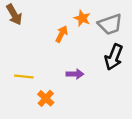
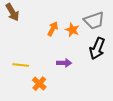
orange star: (82, 18) -> (72, 30), moved

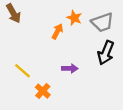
orange star: (72, 30) -> (74, 18), moved
yellow line: (21, 65) -> (22, 71), turned 35

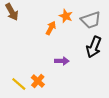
yellow line: (22, 71) -> (19, 84), moved

